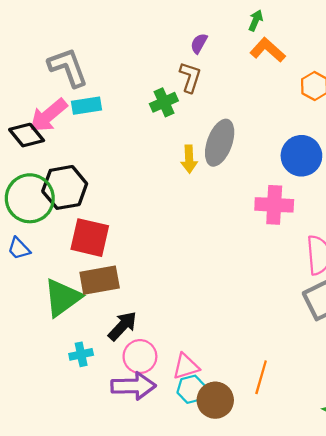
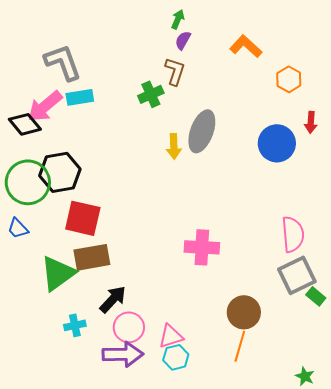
green arrow: (256, 20) -> (178, 19), moved
pink cross: (274, 205) -> (202, 247), moved
brown circle: (215, 400) -> (244, 312), moved

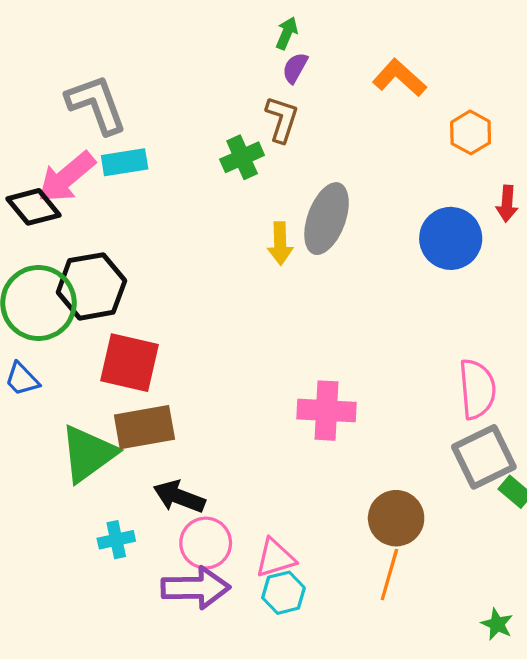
black arrow: (113, 299) -> (179, 497), turned -112

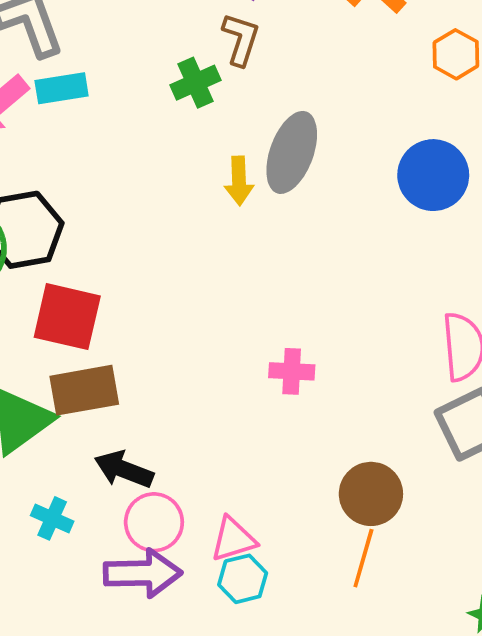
pink cross: (327, 411) -> (292, 371), size x0.7
cyan cross: (116, 540) -> (52, 518), turned 36

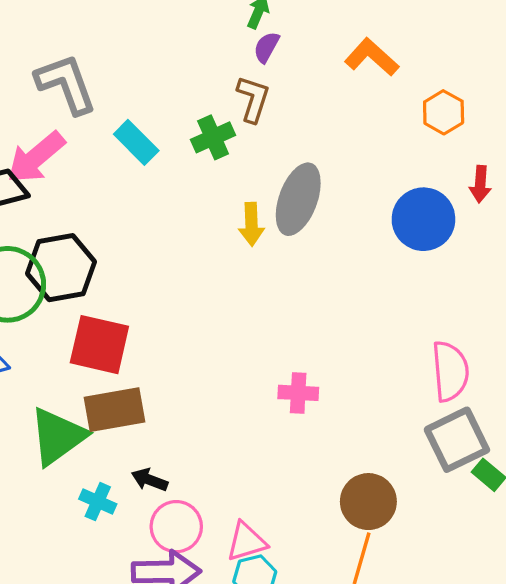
cyan rectangle: (62, 88) -> (136, 142), moved, turned 54
black arrow: (124, 469) -> (150, 480), size x0.7
cyan cross: (52, 518) -> (98, 502), moved

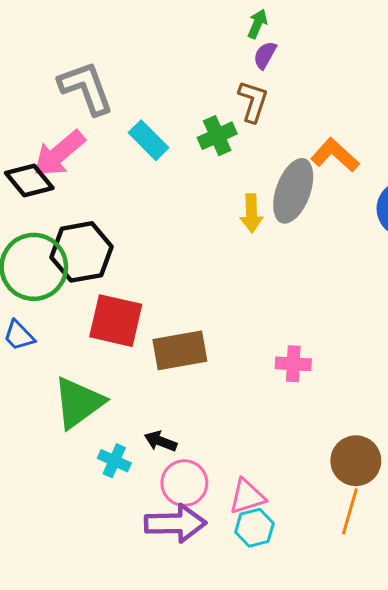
orange L-shape: (372, 57) -> (335, 155), moved
brown rectangle: (114, 410) -> (180, 350), moved

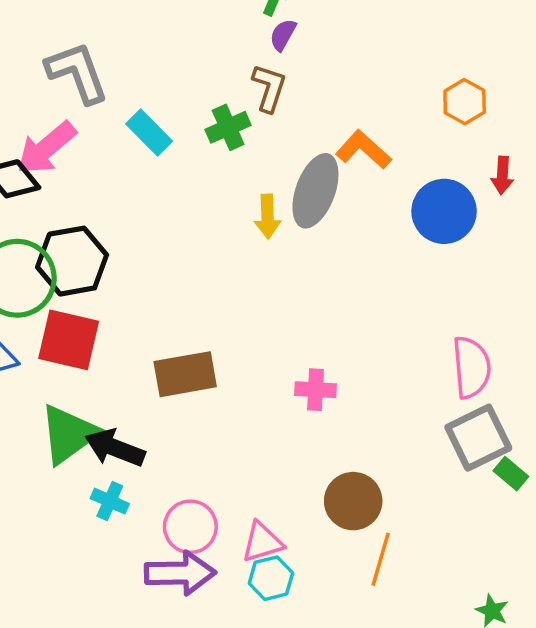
red square: (116, 321) -> (69, 340), moved
black arrow: (161, 441) -> (115, 448), moved, size x1.6
brown circle: (356, 461) -> (353, 501), moved

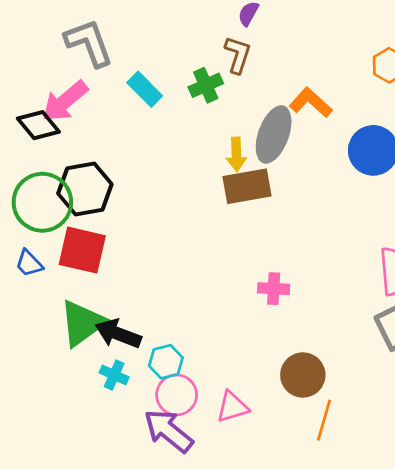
brown rectangle: (185, 374) -> (247, 186), moved
purple arrow: (180, 573) -> (169, 431), turned -140
cyan hexagon: (271, 578) -> (166, 362), moved

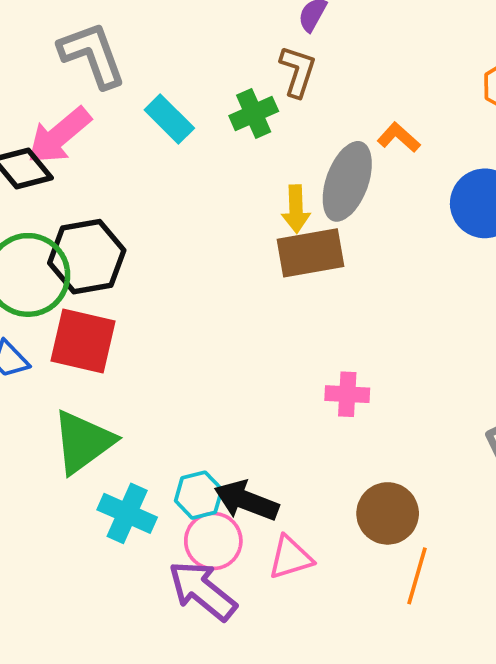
orange L-shape: (311, 103) -> (399, 137), size x0.7
black arrow: (118, 334) -> (246, 501), moved
cyan cross: (114, 375) -> (127, 513), size x1.4

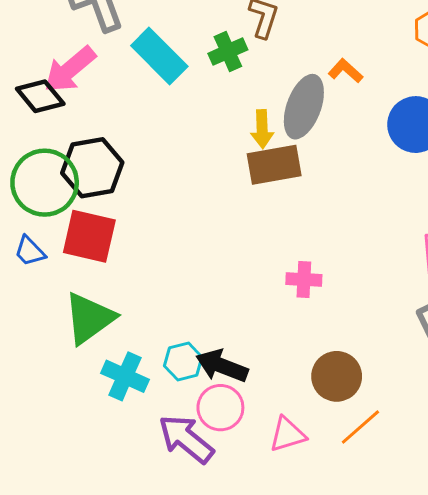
cyan rectangle: (169, 119) -> (159, 56), size x1.4
pink circle: (213, 541) -> (220, 408), moved
pink triangle: (290, 557) -> (287, 434), moved
orange line: (417, 576) -> (360, 427), turned 33

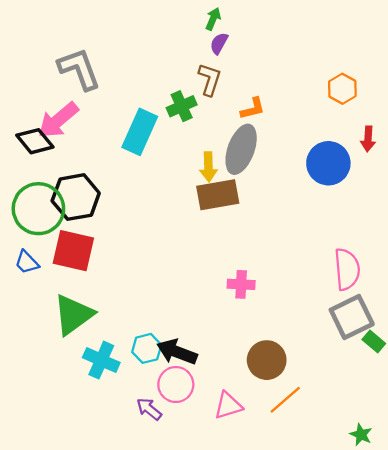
cyan rectangle: (159, 56) -> (140, 132), moved, turned 69
orange L-shape: (346, 71) -> (253, 109), moved, turned 124
purple arrow: (186, 439) -> (149, 409), size x0.6

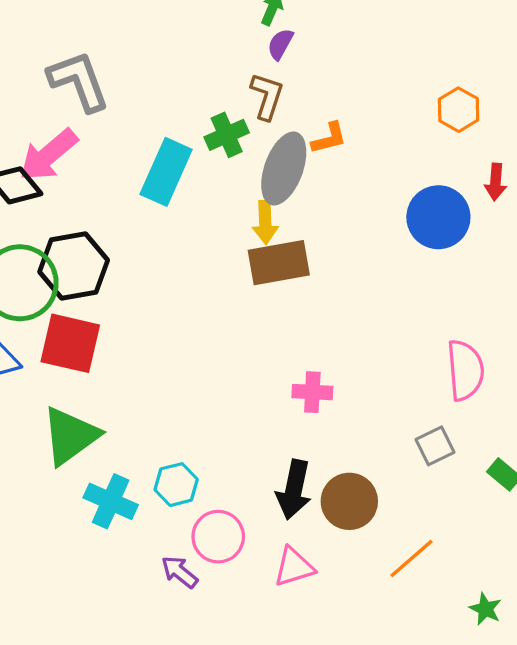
gray ellipse: (241, 149) -> (284, 168), moved
gray square: (352, 317) -> (435, 446), moved, size x0.6
black arrow: (177, 352) -> (294, 490), moved, turned -99
orange line: (285, 400) -> (412, 558), moved

